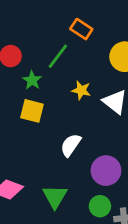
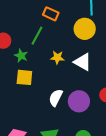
purple circle: (106, 171) -> (79, 101), moved

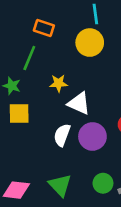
white triangle: (83, 62) -> (79, 103), moved

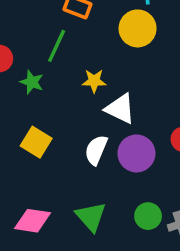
yellow square: (19, 113) -> (36, 142), moved, turned 30

